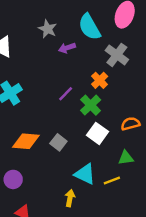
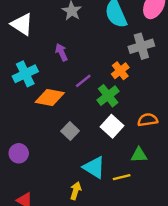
purple arrow: (67, 48) -> (61, 52), moved, turned 77
gray cross: (117, 55) -> (141, 46), turned 30
orange diamond: (26, 141) -> (50, 97), moved
purple circle: (13, 179) -> (19, 153), moved

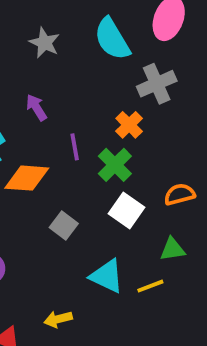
purple line: (83, 81) -> (75, 147), turned -54
yellow arrow: (76, 191) -> (58, 319), moved, turned -114

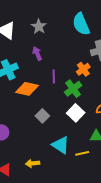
gray star: (45, 43) -> (39, 26), moved

